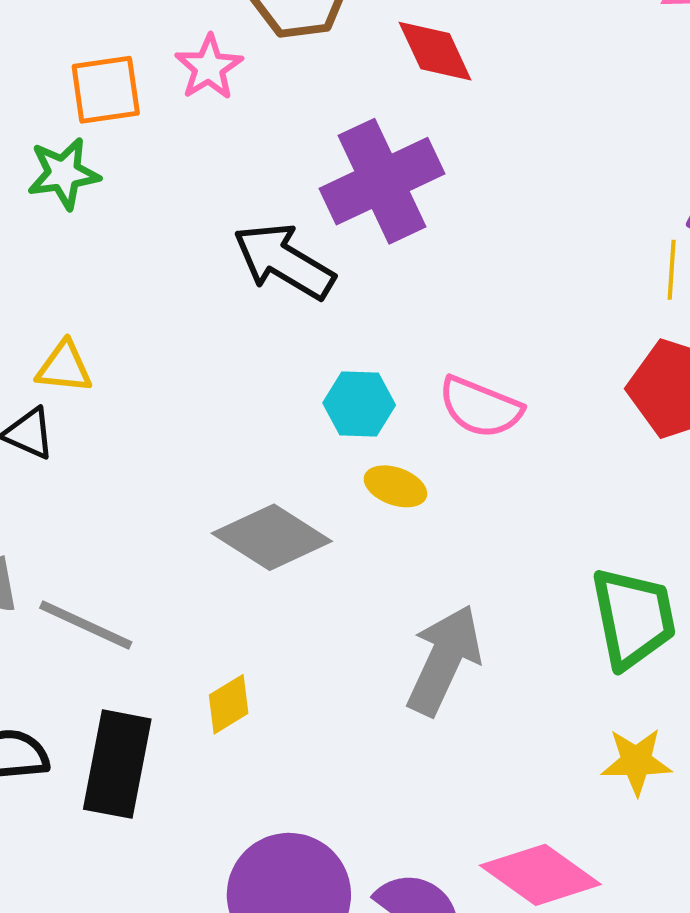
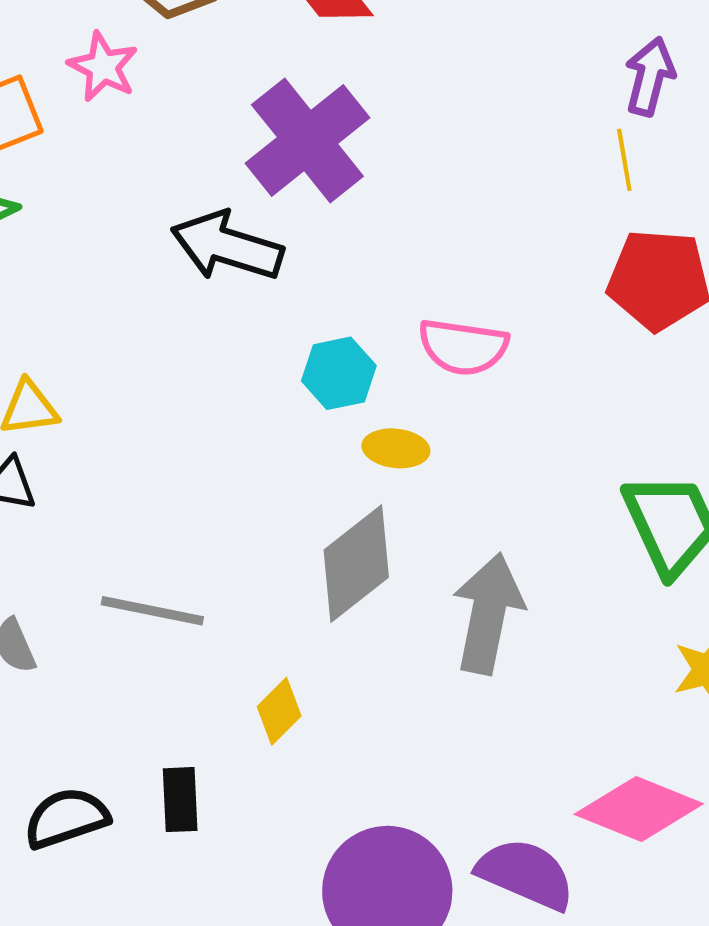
gray diamond: (272, 537) -> (356, 564), moved, turned -57
gray line: (86, 625) -> (152, 611), moved
black rectangle: (117, 764) -> (180, 800), size x0.6

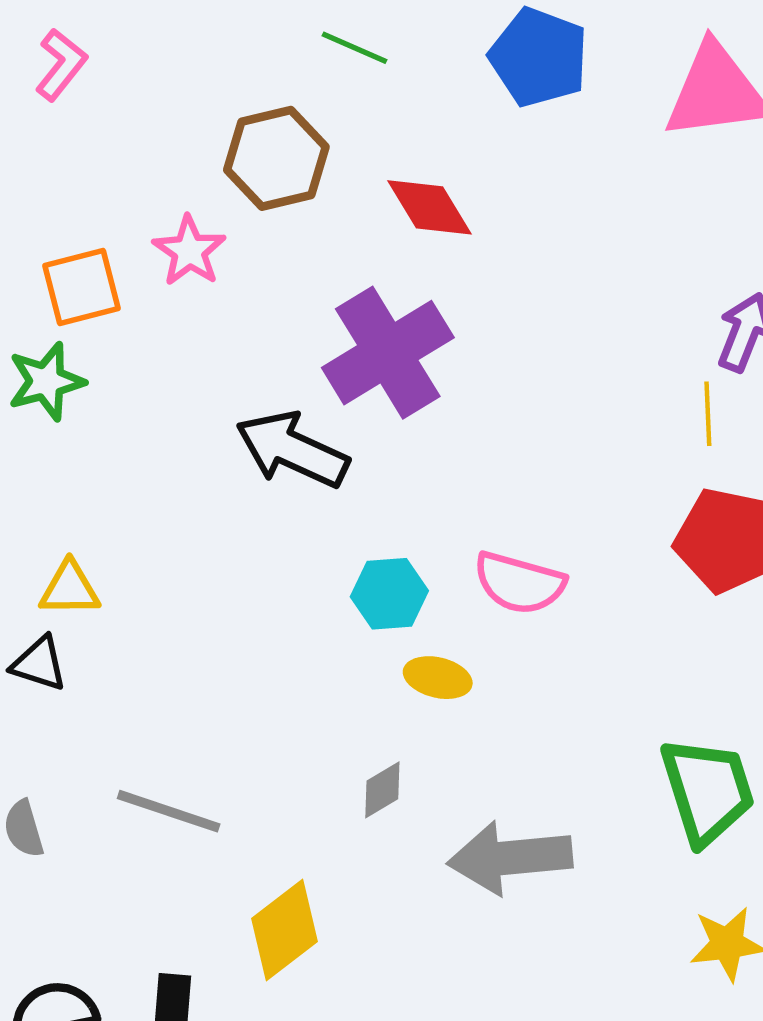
gray diamond: (356, 564) -> (382, 790), size x0.5
gray arrow: (488, 614) -> (510, 858), turned -114
yellow diamond: (279, 711) -> (285, 930), size x1.5

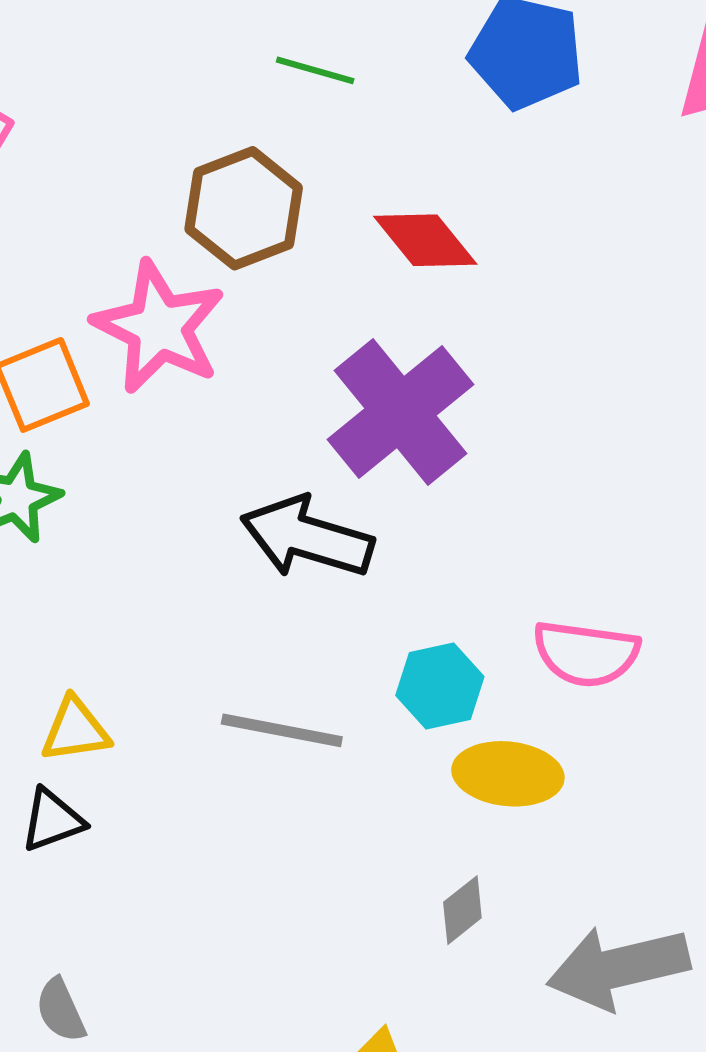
pink star: (189, 251) -> (159, 327), size x1.6
black triangle: (39, 664) -> (52, 820), turned -30
yellow ellipse: (438, 678) -> (508, 774), size x1.4
gray line: (169, 811) -> (282, 730), moved

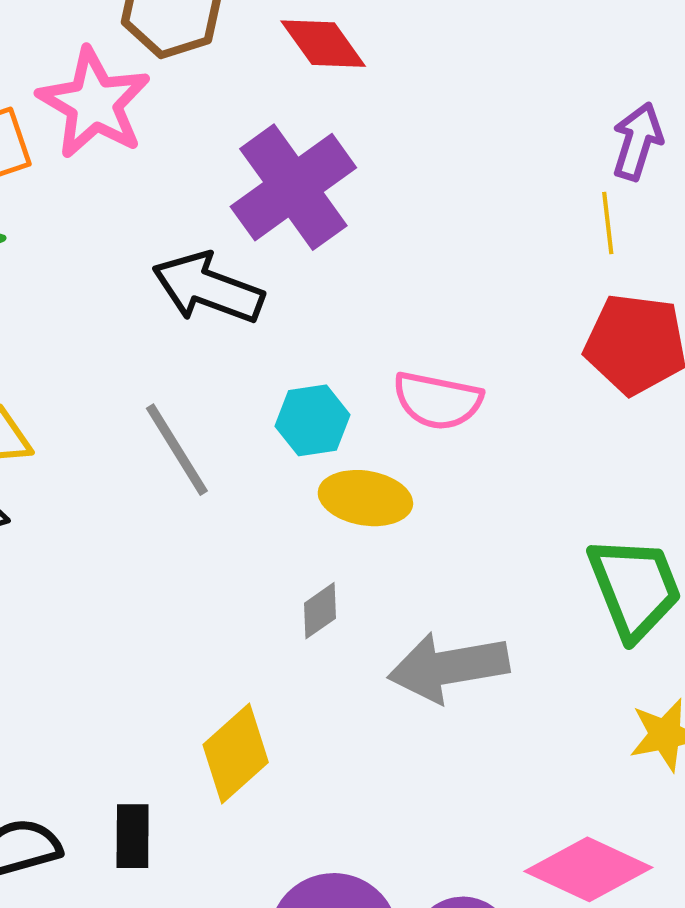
gray line: (282, 730) -> (177, 450), turned 44

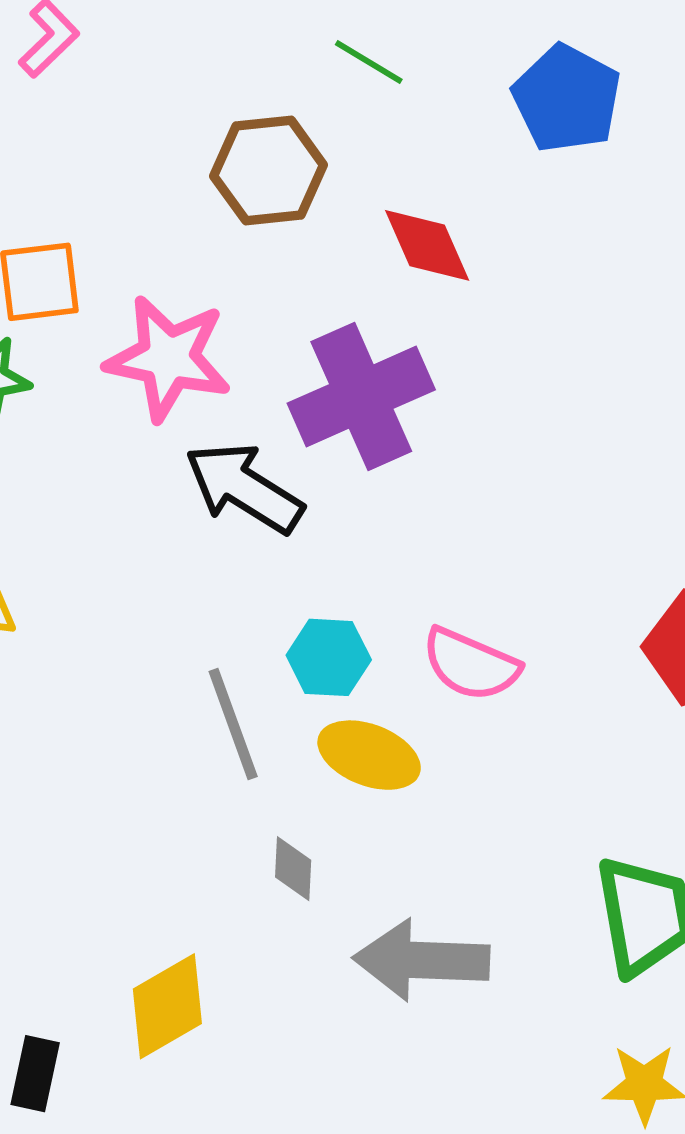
pink star: (94, 103) -> (168, 358), moved, turned -30
gray line: (177, 450) -> (233, 724), moved
gray diamond: (320, 611) -> (293, 869), turned -64

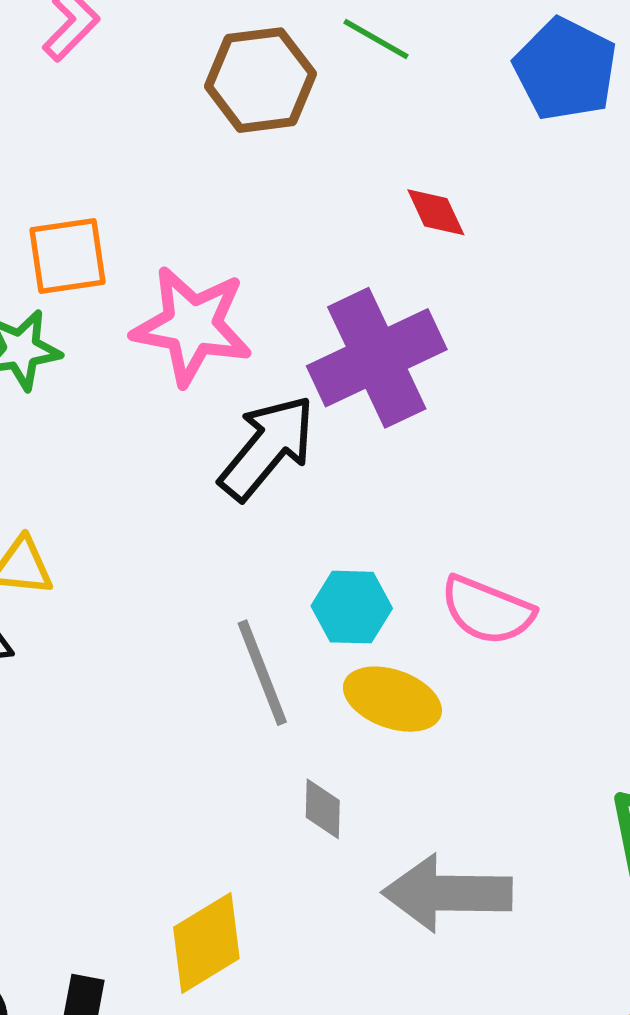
brown hexagon: (269, 171) -> (260, 80), moved
red diamond: (427, 245) -> (436, 212), size x0.7
black arrow: (244, 488) -> (267, 448), turned 99

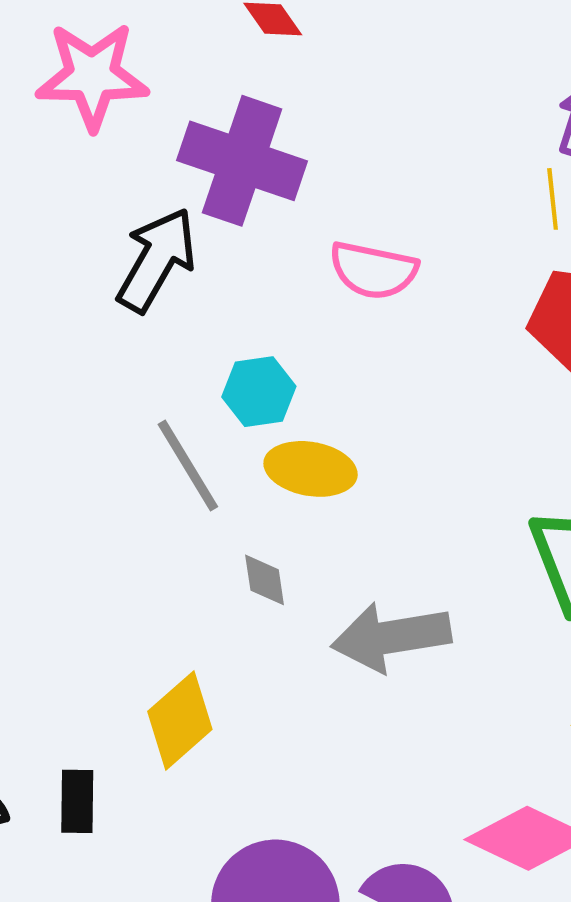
pink star: (192, 326) -> (92, 76), moved
purple cross: (377, 358) -> (242, 161), turned -36
pink semicircle: (487, 610) -> (373, 270), moved

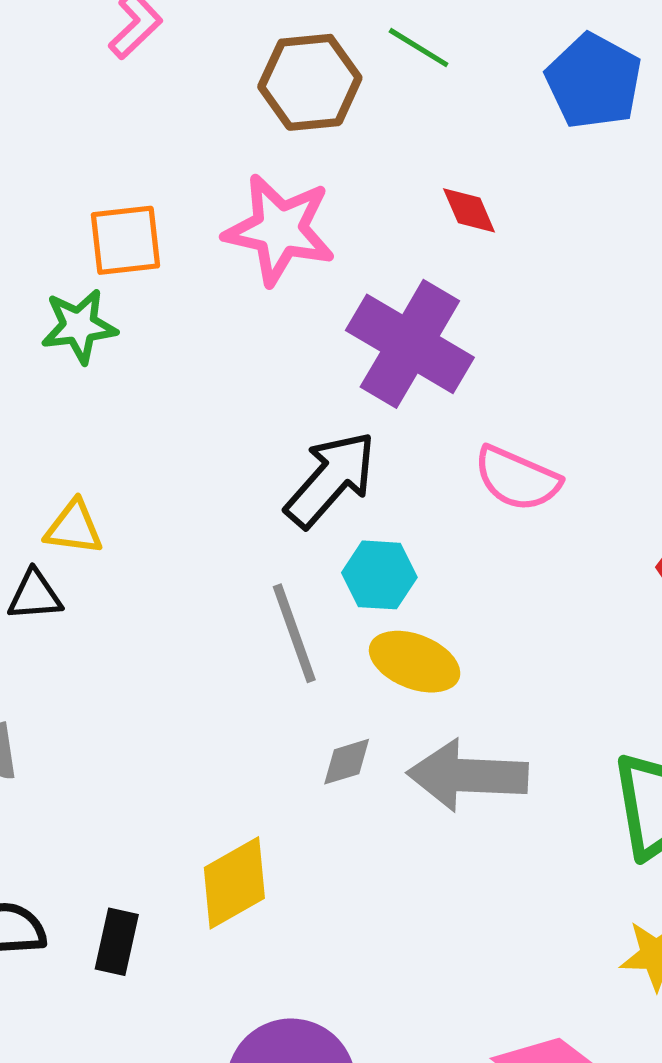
black arrow: (157, 260) -> (331, 479), moved
gray diamond: (265, 580) -> (347, 762), turned 70
gray arrow: (391, 637) -> (468, 775), moved

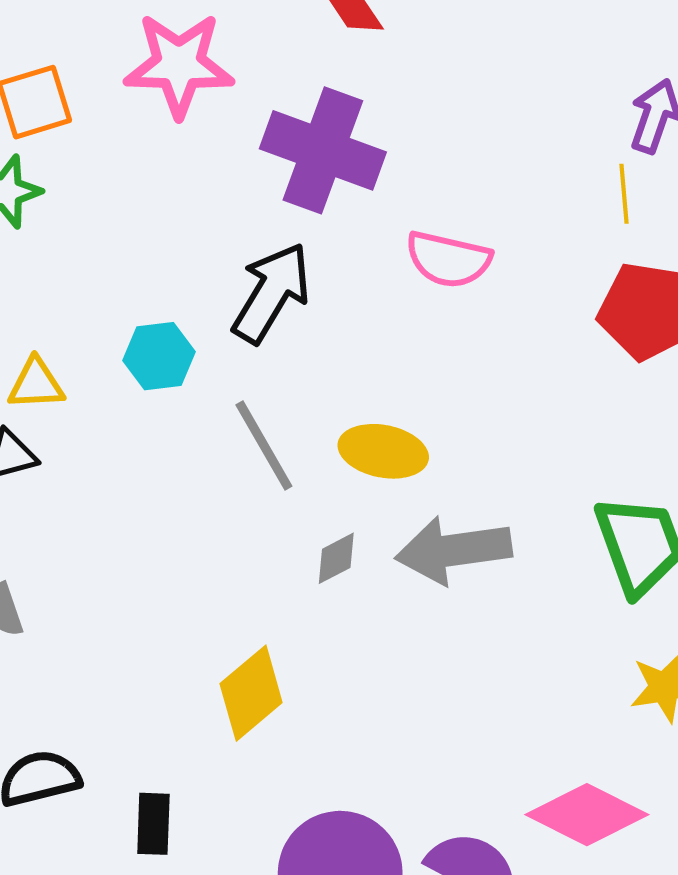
cyan hexagon: (379, 575) -> (159, 356), moved
black rectangle: (117, 942) -> (153, 824), moved

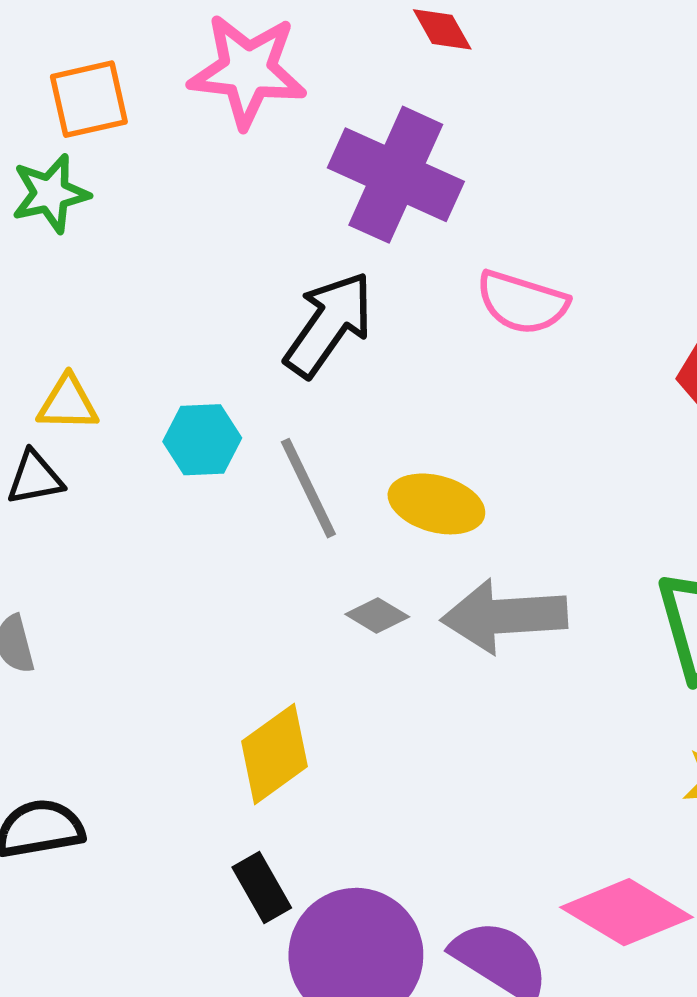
cyan hexagon: (159, 356) -> (202, 440), moved
gray diamond: (336, 558) -> (377, 615), turned 54
black rectangle: (153, 824) -> (262, 887), moved, turned -36

